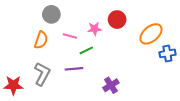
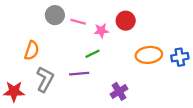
orange ellipse: (151, 34) -> (149, 55), moved, turned 35
pink line: (70, 36) -> (78, 22), moved
orange semicircle: (41, 40) -> (32, 50), moved

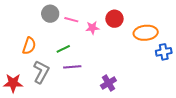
green line: (92, 54) -> (63, 49), moved
orange ellipse: (149, 55) -> (146, 33), moved

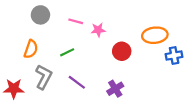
gray circle: (50, 14) -> (40, 15), moved
red circle: (114, 19) -> (122, 51), moved
purple line: (72, 67) -> (77, 82), moved, turned 42

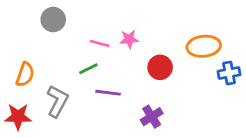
pink line: (76, 21) -> (100, 43), moved
orange semicircle: (31, 49) -> (25, 74), moved
purple line: (77, 82) -> (108, 93), moved, turned -30

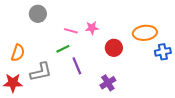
purple line: (108, 93) -> (77, 66), turned 60
gray L-shape: (57, 101) -> (41, 72), turned 50

